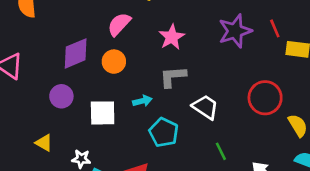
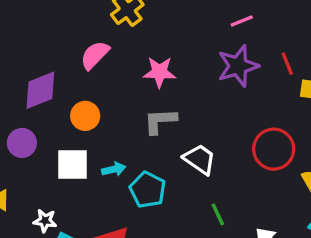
pink star: (172, 37) -> (159, 72), turned 30
orange circle: (114, 62) -> (85, 116), moved
cyan arrow: (142, 101) -> (114, 169), moved

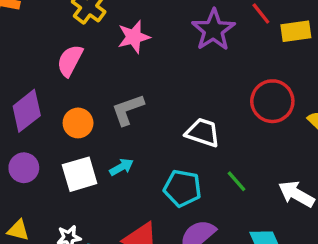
pink star: (159, 72) -> (134, 37), moved
gray L-shape: (160, 121) -> (128, 110), moved
cyan pentagon: (148, 190) -> (183, 188), moved

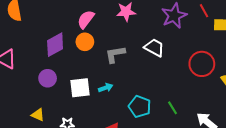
orange circle: (78, 123) -> (85, 42), moved
white trapezoid: (203, 133) -> (154, 48), moved

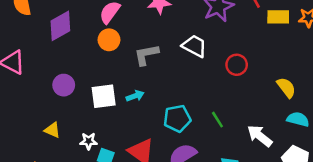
purple diamond: (55, 45) -> (60, 26), moved
red circle: (202, 64) -> (237, 65), moved, size x0.7
cyan pentagon: (140, 107) -> (177, 118), turned -30

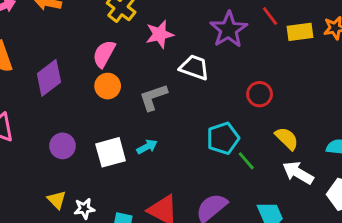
white trapezoid: (194, 46) -> (194, 67), moved
yellow semicircle: (286, 88) -> (287, 138), moved
cyan pentagon: (177, 118) -> (223, 138), moved
yellow triangle: (52, 130) -> (57, 200), turned 30
white star: (89, 141) -> (84, 209), moved

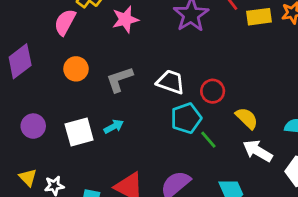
pink semicircle: (104, 54) -> (65, 22), moved
white trapezoid: (194, 67) -> (171, 82), moved
red circle: (260, 94) -> (213, 91), moved

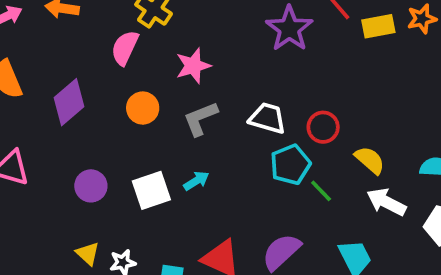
pink star: (125, 19) -> (193, 66), moved

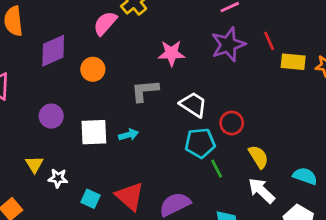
pink star: (193, 66) -> (171, 53), moved
orange circle: (143, 108) -> (93, 69), moved

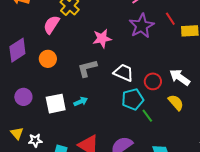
white arrow: (262, 191) -> (180, 77), moved

